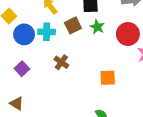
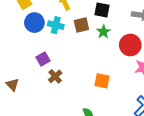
brown cross: (61, 62) -> (55, 76), moved
purple square: (22, 69) -> (43, 59), moved

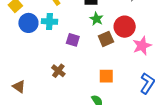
brown square: (81, 25) -> (106, 39), moved
purple square: (43, 59) -> (73, 40), moved, turned -32
orange square: (102, 81) -> (106, 76), moved

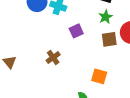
purple square: (73, 40) -> (76, 31), turned 32

